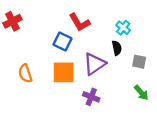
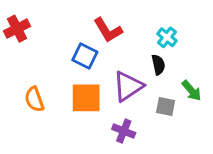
gray square: (139, 62) -> (166, 106), moved
green arrow: (141, 93) -> (192, 91), moved

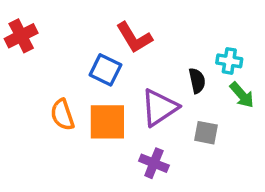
cyan cross: (167, 37) -> (229, 61), moved, turned -30
green arrow: (192, 91) -> (242, 95), moved
orange semicircle: (34, 99) -> (62, 115), moved

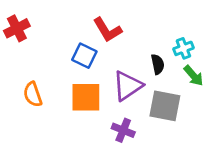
cyan cross: (229, 61) -> (183, 48), turned -30
orange semicircle: (62, 115) -> (33, 94), moved
gray square: (206, 133) -> (165, 106), size x1.6

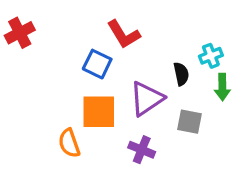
green arrow: (194, 76) -> (222, 87), turned 40
orange semicircle: (33, 94) -> (69, 143), moved
gray square: (165, 106) -> (189, 122), size x0.7

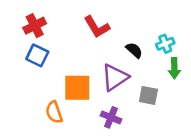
red cross: (20, 33) -> (35, 26), moved
blue square: (97, 64) -> (37, 55), moved
black semicircle: (181, 74) -> (134, 50), moved, turned -36

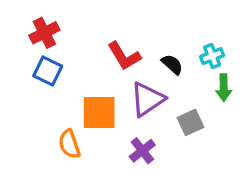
red L-shape: (97, 27) -> (124, 56), moved
gray square: (148, 95) -> (190, 122), turned -36
purple cross: (111, 117) -> (142, 151), turned 30

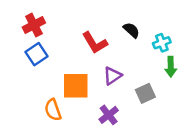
black semicircle: (172, 64) -> (131, 30), moved
blue square: (48, 71) -> (36, 54), turned 30
purple triangle: (147, 99) -> (112, 76), size x0.7

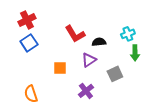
black semicircle: (131, 30) -> (99, 42), moved, turned -48
orange square: (76, 86) -> (60, 68), size x0.6
orange semicircle: (53, 110) -> (31, 94), moved

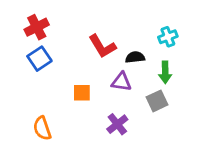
cyan cross: (128, 34) -> (168, 37), moved
green arrow: (135, 53) -> (165, 72), moved
purple triangle: (89, 60) -> (121, 82), turned 42

